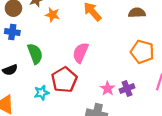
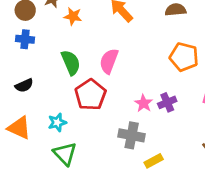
green semicircle: (35, 54) -> (71, 63), moved
cyan star: (41, 93) -> (57, 122), moved

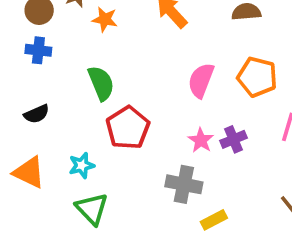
pink semicircle: (109, 61) -> (201, 80), moved

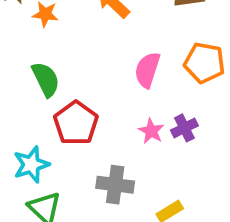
cyan star: (82, 165) -> (31, 165), size x1.4
gray cross: (184, 184) -> (115, 185), moved

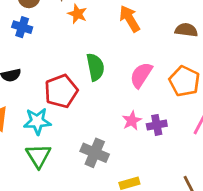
green semicircle: (46, 79) -> (95, 67), moved
red pentagon: (76, 123) -> (61, 91), moved

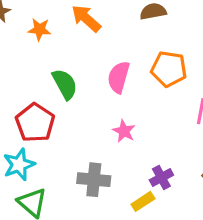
orange star: (77, 14) -> (40, 29), moved
purple cross: (157, 125) -> (161, 178), moved

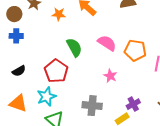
orange pentagon: (169, 69) -> (135, 50), moved
pink semicircle: (119, 77) -> (107, 43), turned 108

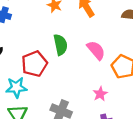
pink star: (110, 76) -> (100, 94), moved

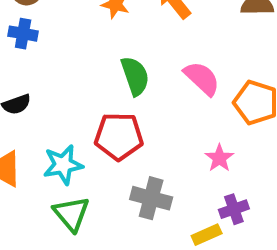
red pentagon: (34, 64) -> (119, 136), moved, turned 30

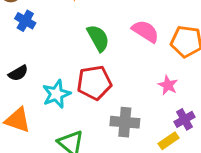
blue cross: (23, 34) -> (25, 21), moved, turned 30
cyan star: (63, 165) -> (56, 94), moved

